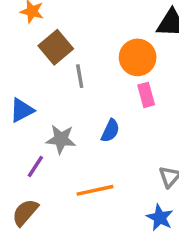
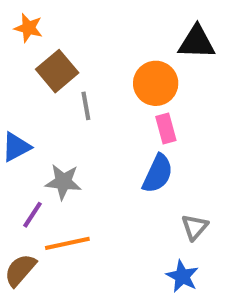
blue semicircle: (110, 131) -> (158, 174), moved, size x1.4
orange line: (95, 190) -> (67, 243), moved

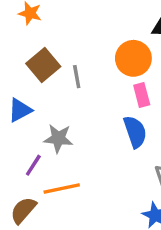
brown square: (57, 71) -> (43, 65), moved
blue semicircle: (158, 174) -> (135, 132), turned -44

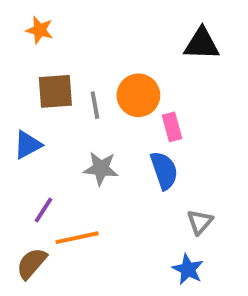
orange circle: (133, 58) -> (138, 95), moved
brown square: (43, 65) -> (55, 91), turned 36
gray star: (58, 138) -> (101, 168), moved

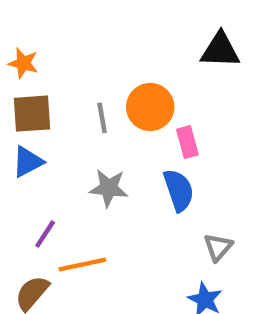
orange star: (40, 30) -> (23, 63), moved
brown square: (55, 91) -> (32, 114), moved

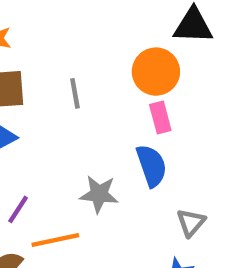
orange circle: (150, 107) -> (156, 72), moved
gray star: (109, 188) -> (99, 194), moved

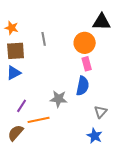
gray line: (75, 93) -> (44, 39), moved
blue semicircle: (152, 166) -> (83, 86), turned 30

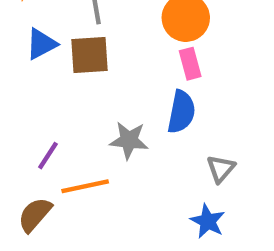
brown square: (16, 51) -> (90, 55), moved
blue triangle: (14, 73) -> (41, 44), moved

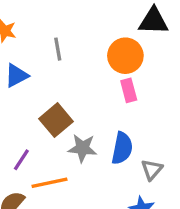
brown square: (90, 55) -> (56, 120), moved, turned -36
blue semicircle: (181, 112) -> (122, 148), moved

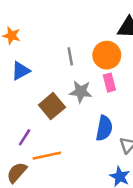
gray line: (58, 49) -> (70, 56), moved
gray star: (82, 148) -> (81, 92), moved

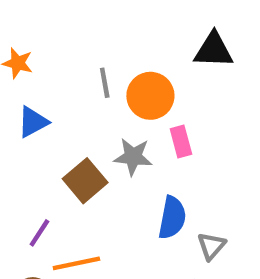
orange circle: (107, 55) -> (150, 96), moved
gray line: (70, 56) -> (105, 83), moved

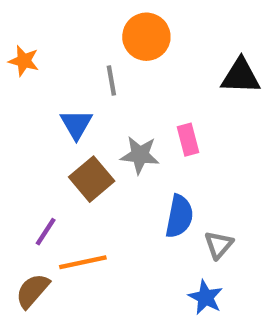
black triangle: (214, 50) -> (241, 76), moved
orange circle: (150, 96) -> (146, 37), moved
blue triangle: (33, 122) -> (76, 124), moved, turned -32

